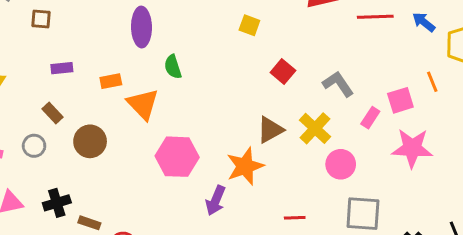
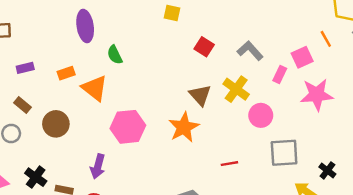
brown triangle: (270, 130) -> (200, 95), turned -35
purple arrow: (216, 201) -> (98, 166), moved
black cross: (57, 203) -> (36, 177), turned -30

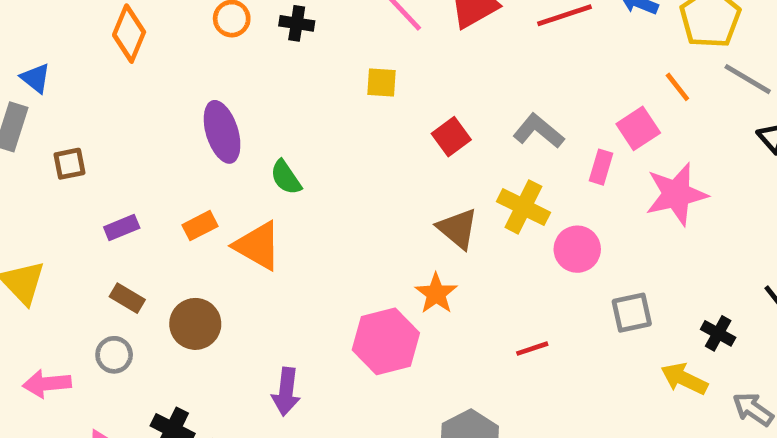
red square: (204, 47) -> (451, 137), turned 30
pink hexagon: (128, 127) -> (386, 341), moved
orange star: (184, 127) -> (436, 294), size x0.7
gray square: (284, 153) -> (632, 313), size x0.7

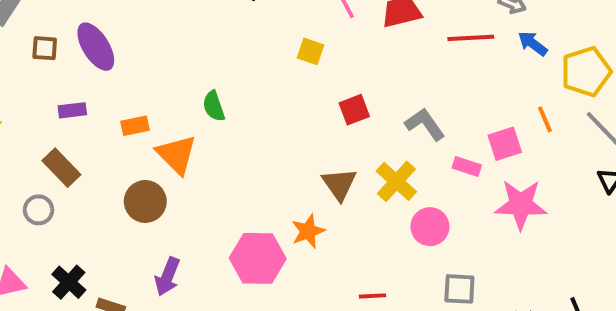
purple ellipse: (222, 132) -> (96, 47), moved, turned -30
pink rectangle: (601, 167) -> (467, 167), turned 76
brown rectangle: (127, 298) -> (61, 168), size x1.4
brown circle: (195, 324) -> (145, 201), moved

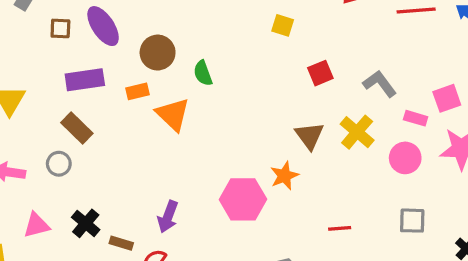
purple rectangle: (72, 110) -> (85, 80), size x1.6
brown circle: (145, 201) -> (158, 53), moved
pink circle: (430, 227) -> (405, 158), moved

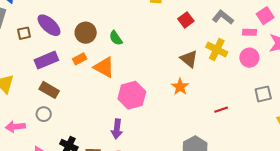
pink hexagon: (243, 199) -> (132, 95), moved

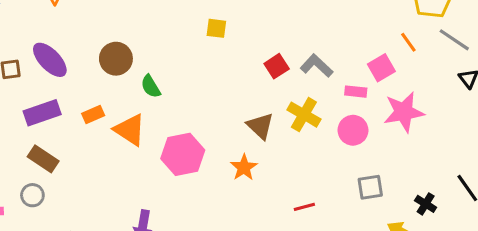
red square: (186, 20) -> (277, 66), moved
brown circle: (86, 33) -> (116, 59), moved
pink hexagon: (132, 95) -> (183, 154), moved

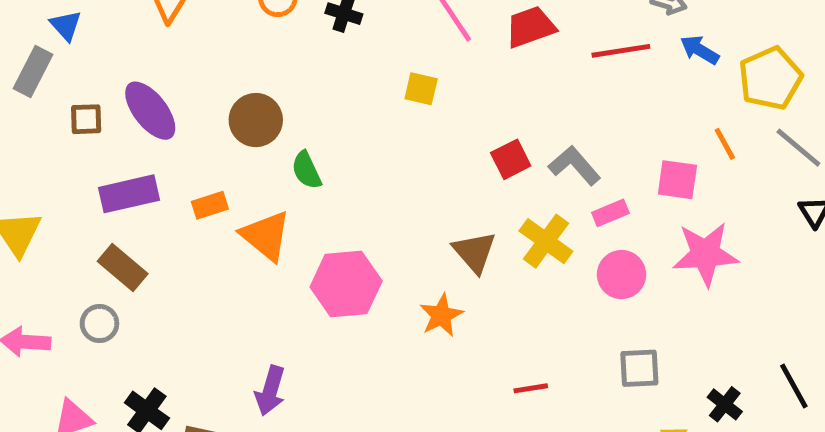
pink square: (381, 68) -> (677, 180), turned 32
pink rectangle: (356, 92) -> (610, 213), moved, turned -35

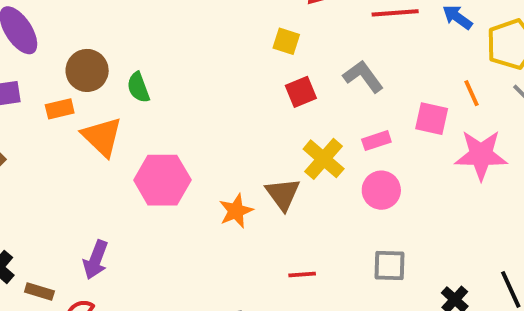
yellow square: (421, 89) -> (286, 41), moved
brown circle: (256, 120) -> (87, 70), moved
gray L-shape: (574, 165) -> (363, 76), moved
brown triangle: (474, 252) -> (283, 194), moved
pink star: (705, 254) -> (481, 155), moved

